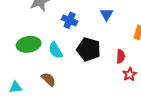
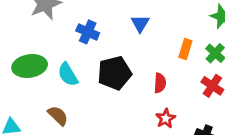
black pentagon: (89, 49) -> (115, 73), turned -30
red star: (130, 74) -> (166, 118), moved

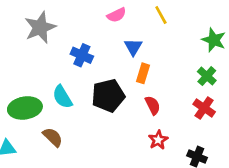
orange rectangle: (185, 49) -> (143, 73), moved
green ellipse: (30, 66) -> (25, 108), moved
red semicircle: (160, 83) -> (153, 105), turned -30

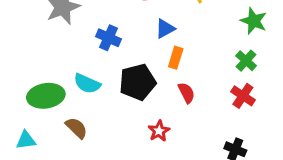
blue triangle: (133, 47) -> (165, 29), turned 30
cyan semicircle: (62, 97) -> (87, 84), turned -35
red star: (158, 140) -> (159, 131), moved

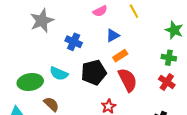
orange rectangle: (176, 58) -> (120, 56), turned 40
green cross: (246, 61) -> (169, 58), turned -32
red semicircle: (186, 93) -> (128, 80), size x1.6

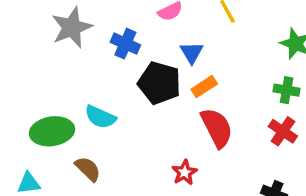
blue triangle: (113, 35) -> (192, 53), turned -32
blue cross: (74, 42) -> (125, 44), moved
black pentagon: (94, 72) -> (159, 83), moved, turned 30

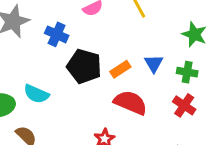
blue triangle: (192, 53) -> (154, 63), moved
red semicircle: (217, 128) -> (131, 103), turned -40

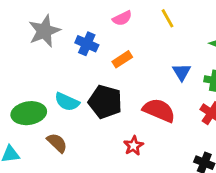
black pentagon: (84, 66) -> (105, 102), moved
orange rectangle: (120, 69) -> (122, 59), moved

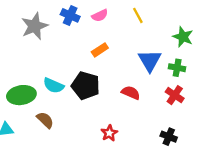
blue cross: (87, 44) -> (70, 15), moved
blue triangle: (182, 72) -> (150, 61), size x1.5
red semicircle: (159, 110) -> (131, 93), size x0.7
red star: (134, 146) -> (109, 133), moved

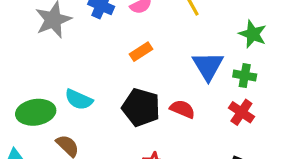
black pentagon: (86, 86) -> (141, 107), moved

